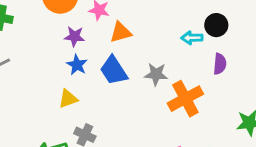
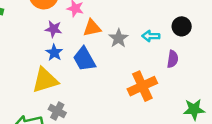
black circle: (216, 25) -> (182, 26), moved
gray star: (156, 74) -> (118, 38), moved, turned 30
yellow triangle: (68, 99) -> (45, 80), size x1.6

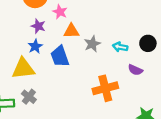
purple semicircle: (173, 59) -> (135, 70), turned 96

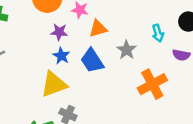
gray star: (92, 44) -> (126, 50), moved
cyan arrow: (120, 47) -> (158, 33), turned -104

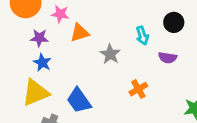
blue trapezoid: (92, 61) -> (79, 100), moved
orange cross: (152, 84) -> (138, 89), size x0.6

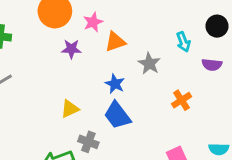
pink star: (60, 14) -> (93, 22), turned -30
blue star: (42, 63) -> (115, 84), moved
yellow triangle: (36, 93) -> (70, 109), size x0.6

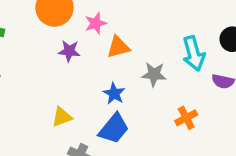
cyan arrow: (183, 42) -> (194, 54), size x1.5
gray star: (149, 64) -> (154, 74), turned -30
blue trapezoid: (117, 115) -> (114, 129), turned -108

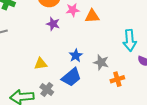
orange triangle: (118, 47) -> (92, 16), moved
gray star: (154, 74) -> (101, 62), moved

